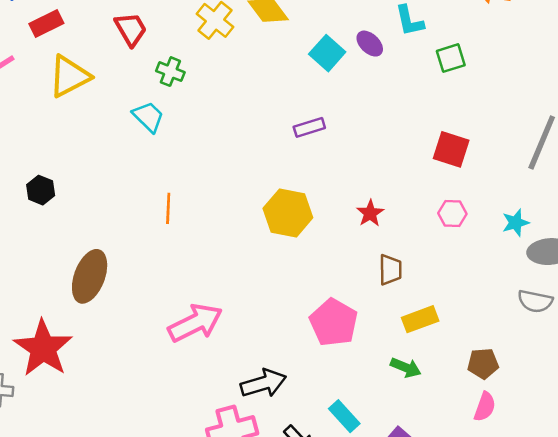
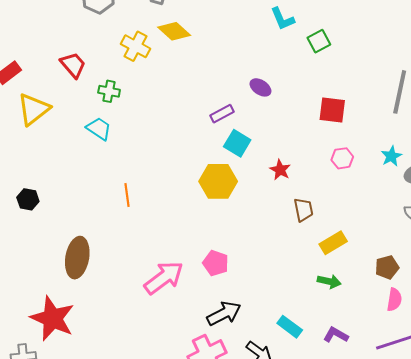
purple ellipse: (370, 44) -> (260, 87), moved
cyan square: (327, 53) -> (237, 143), moved
pink pentagon: (334, 323) -> (216, 263), moved, size x0.7

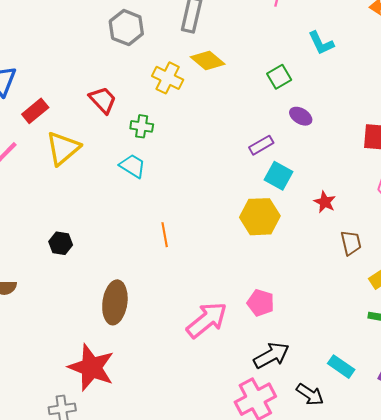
green square: (319, 41) -> (279, 77), moved

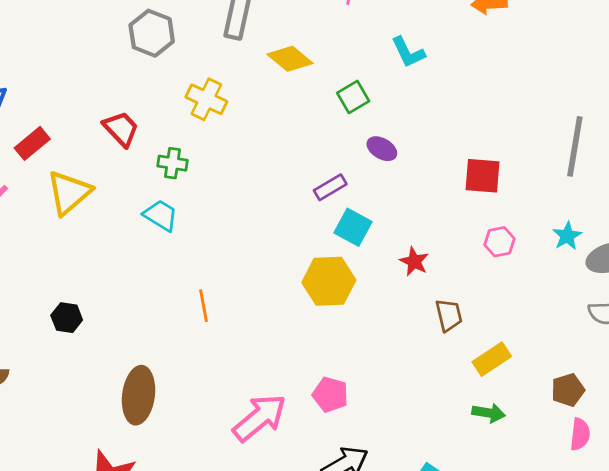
yellow diamond: (208, 60) -> (290, 59), moved

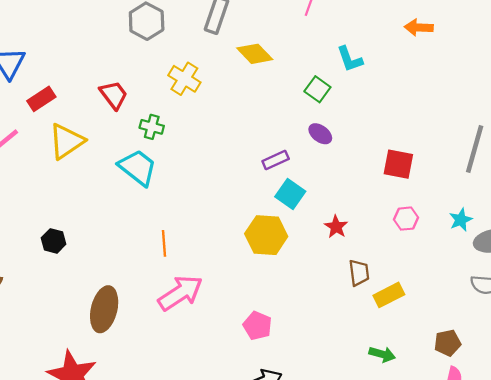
green square: (353, 97) -> (317, 89), moved, turned -30
cyan trapezoid: (161, 215) -> (138, 168), size x1.4
yellow rectangle: (492, 359) -> (389, 295), moved
pink arrow: (260, 418) -> (180, 293), moved

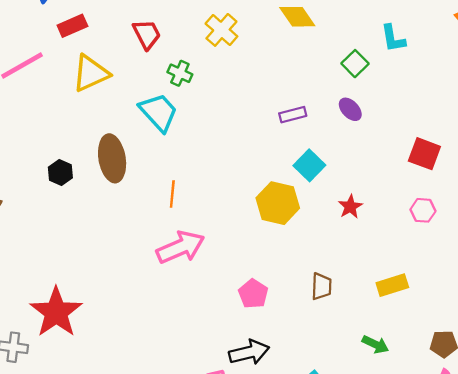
purple rectangle: (276, 160) -> (293, 115), moved
brown trapezoid: (359, 273) -> (321, 286), moved
brown ellipse: (104, 309) -> (112, 158), moved, turned -33

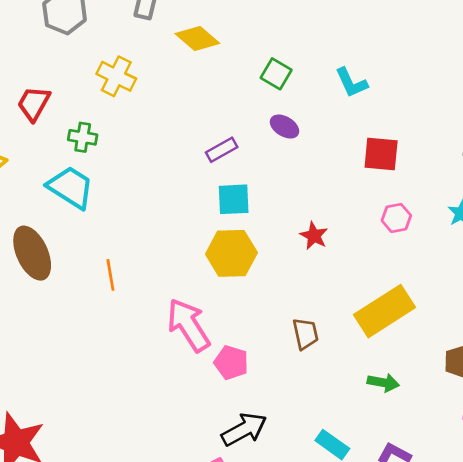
red trapezoid: (147, 34) -> (34, 103), turned -108
cyan L-shape: (393, 38) -> (351, 83), moved
cyan square: (309, 165) -> (234, 199), moved, turned -32
pink arrow: (180, 247) -> (188, 325), moved, turned -84
yellow rectangle: (392, 285) -> (385, 311), size x1.6

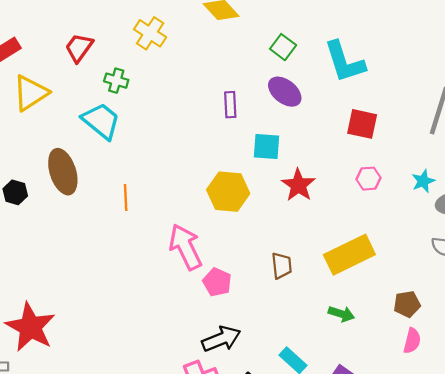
cyan L-shape: (351, 83) -> (345, 62), size x1.6
purple ellipse: (285, 127) -> (285, 92), size x1.4
purple rectangle: (222, 150) -> (230, 105), turned -70
cyan square: (234, 199) -> (267, 147), moved
red star: (314, 236) -> (298, 185), size x1.4

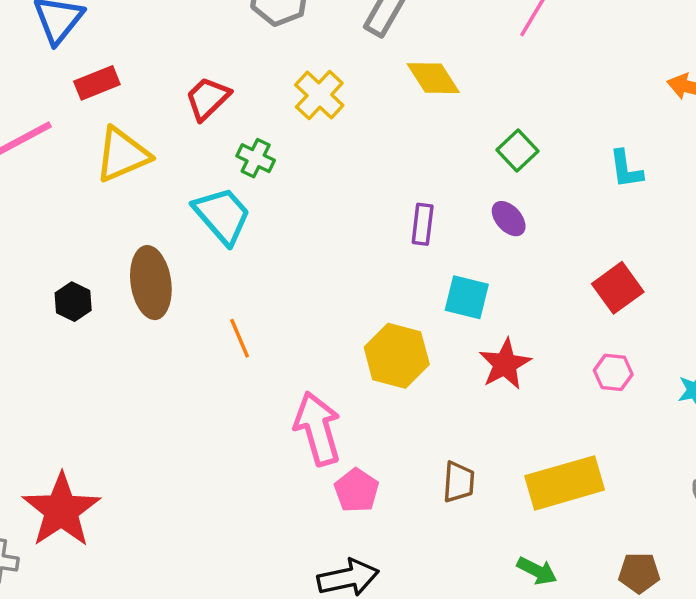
cyan L-shape: (345, 62) -> (626, 169), moved, size x0.6
purple ellipse: (285, 92) -> (509, 219), size x0.7
red square: (362, 124) -> (618, 288), turned 32
orange line: (126, 198) -> (240, 338), turned -30

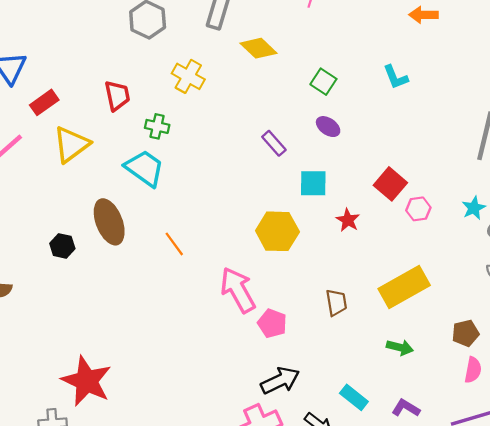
red trapezoid: (208, 98) -> (117, 96), turned 136
purple rectangle: (423, 224) -> (274, 143), turned -35
red square: (618, 288) -> (390, 184), moved
red star: (505, 364) -> (348, 220), size x0.7

